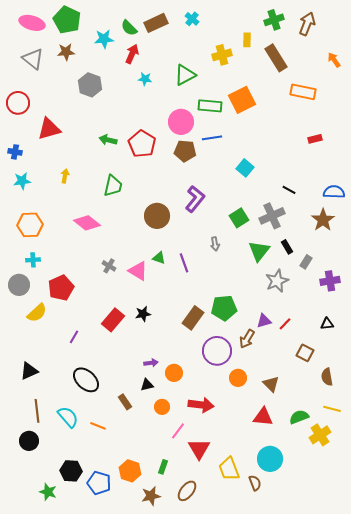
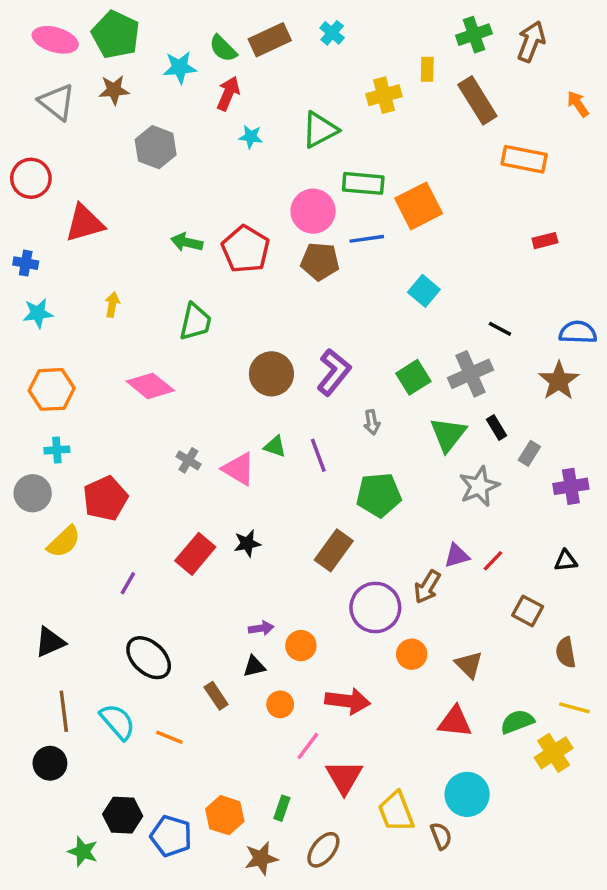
orange square: (242, 100) -> (419, 206), moved
purple L-shape: (195, 199) -> (334, 372), moved
green pentagon: (224, 308) -> (379, 495), moved

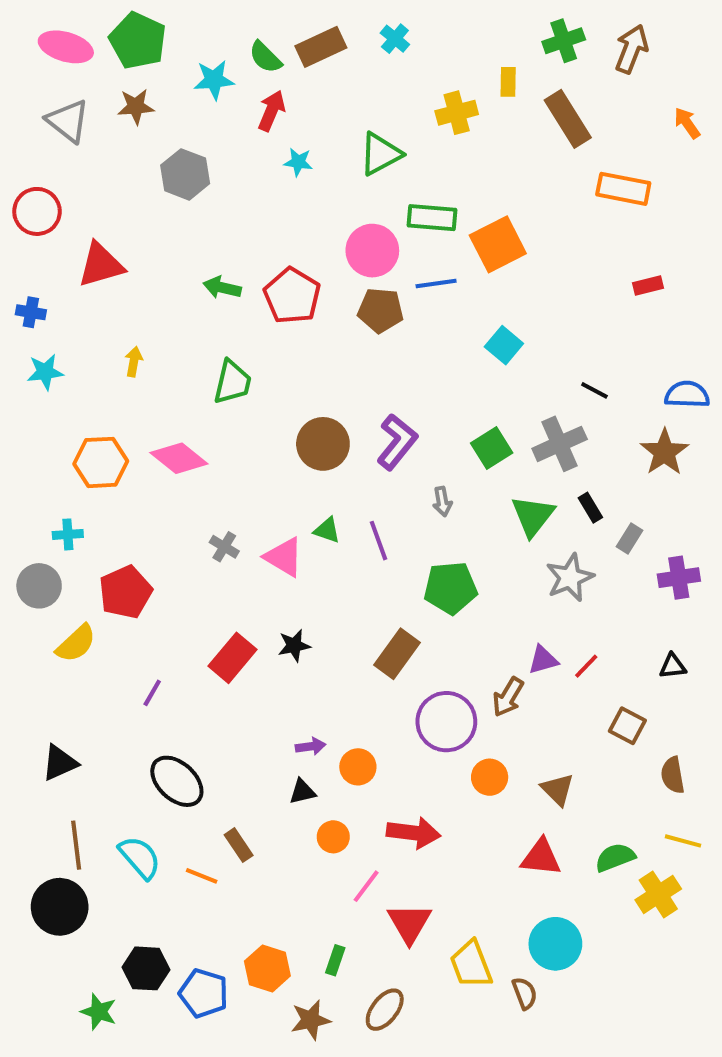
orange hexagon: (52, 389) -> (101, 462), moved
brown rectangle: (216, 696) -> (239, 845), moved
black circle: (50, 763) -> (60, 907), size x1.4

